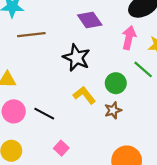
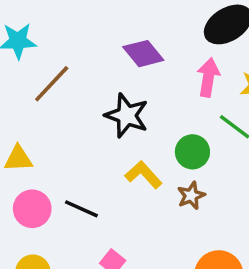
brown line: (31, 35) -> (52, 84), turned -36

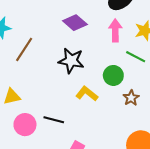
brown star: (191, 196) -> (131, 98), moved

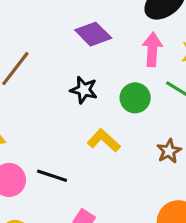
black star: (71, 61) -> (84, 90), size x0.7
green circle: (113, 75) -> (135, 98), moved

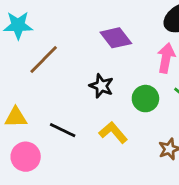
black line: (52, 176) -> (63, 130), moved

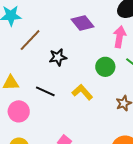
black star: (101, 86) -> (58, 57), moved, turned -30

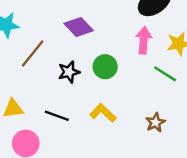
purple diamond: (83, 23) -> (79, 27), moved
green circle: (105, 67) -> (105, 67), moved

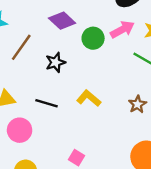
pink arrow: (144, 40) -> (122, 29), turned 60
green circle: (105, 67) -> (93, 38), moved

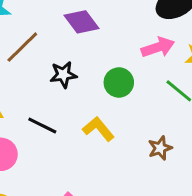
green circle: (93, 38) -> (119, 82), moved

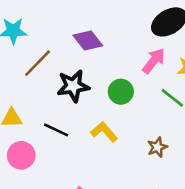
pink arrow: (158, 47) -> (154, 61), turned -32
black star: (63, 75) -> (73, 86), size x1.4

